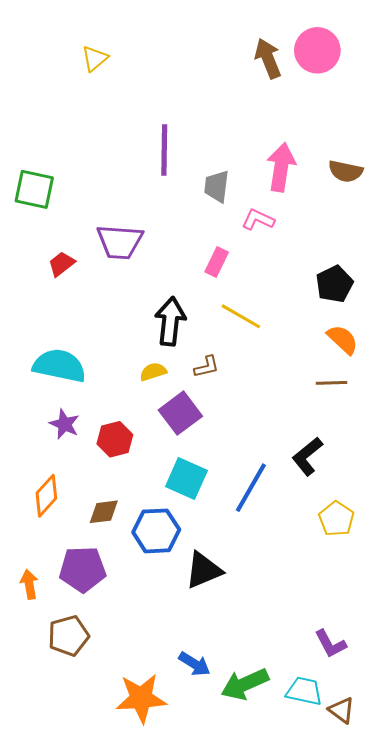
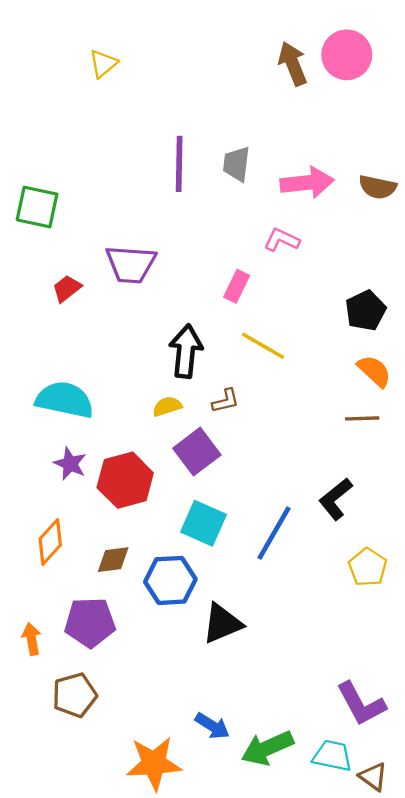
pink arrow: (281, 167) -> (307, 183), turned 75
gray trapezoid: (217, 186) -> (237, 164), moved
red hexagon: (115, 439) -> (125, 480), size x1.4
purple L-shape: (330, 644) -> (361, 704), size x1.4

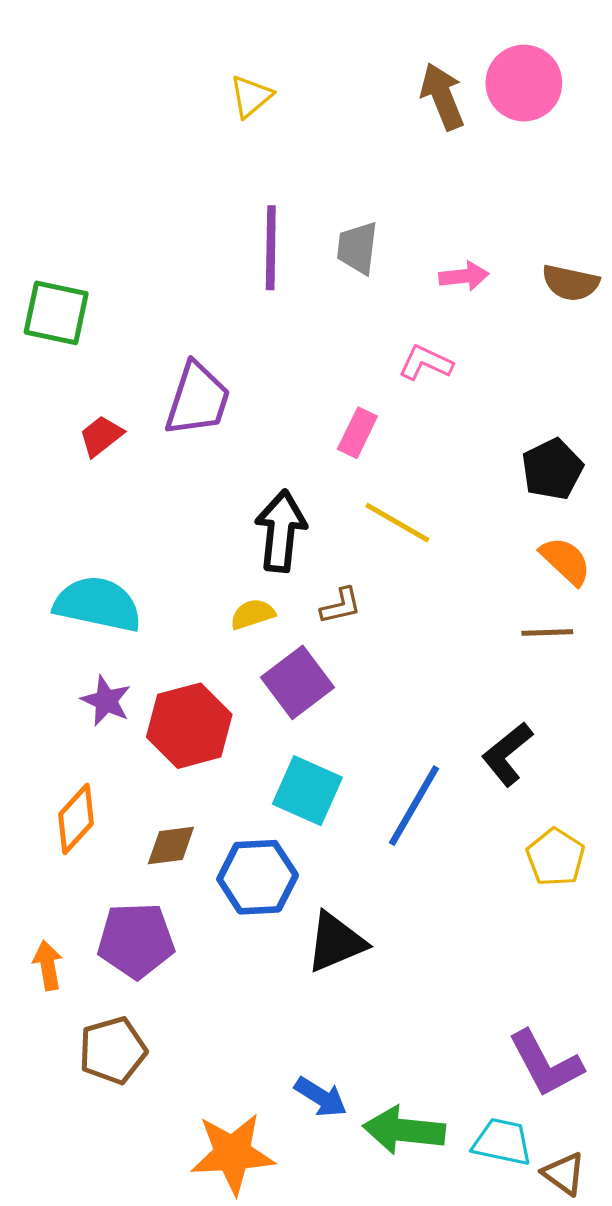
yellow triangle: (103, 64) -> (251, 96), moved
pink arrow: (307, 183) -> (464, 276), size x0.6
purple trapezoid: (131, 264) -> (198, 399), turned -76
green arrow: (267, 748) -> (404, 1130), turned 30

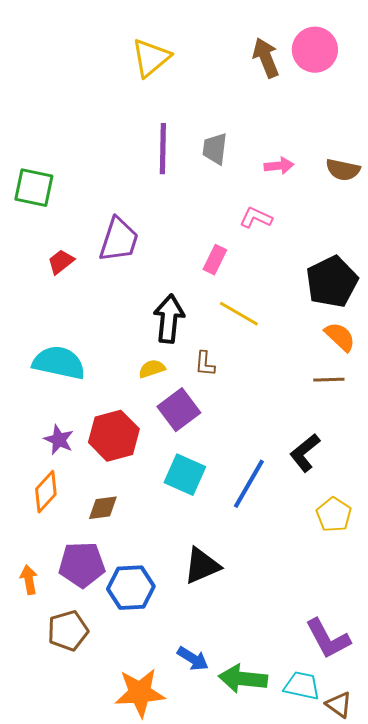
yellow triangle: (251, 96) -> (151, 58), size x1.5
black pentagon: (552, 469) -> (332, 282), size x1.4
brown L-shape: (341, 606) -> (205, 364), turned 108
purple star: (106, 701) -> (59, 440), moved
blue hexagon: (258, 877) -> (131, 588), moved

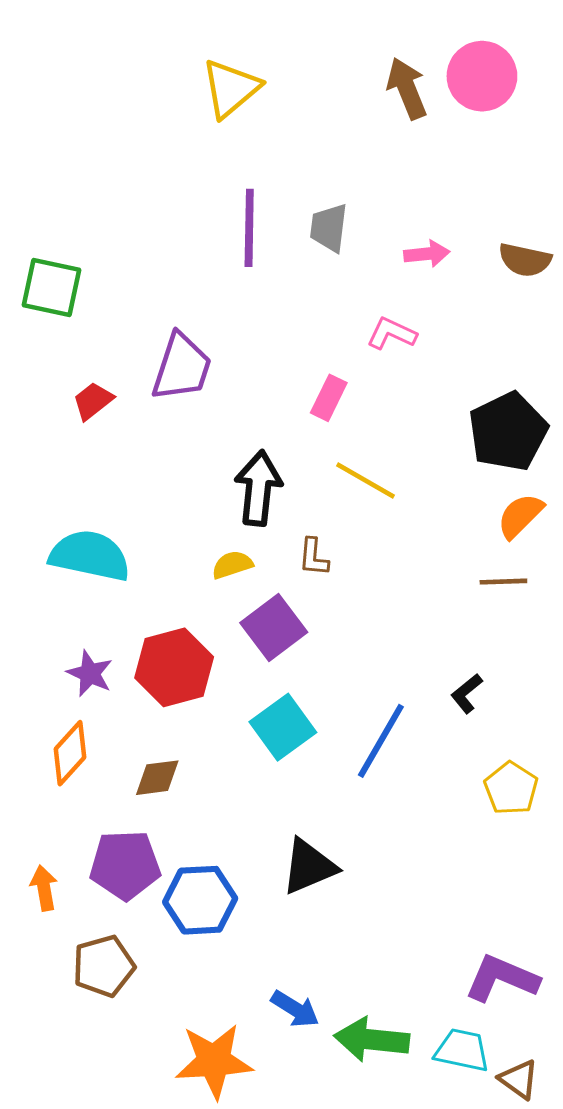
orange semicircle: (340, 337) -> (520, 516), turned -88
black L-shape: (305, 453) -> (467, 693), size x0.7
cyan square: (185, 475) -> (283, 727), turned 30
purple L-shape: (328, 639) -> (502, 978), turned 141

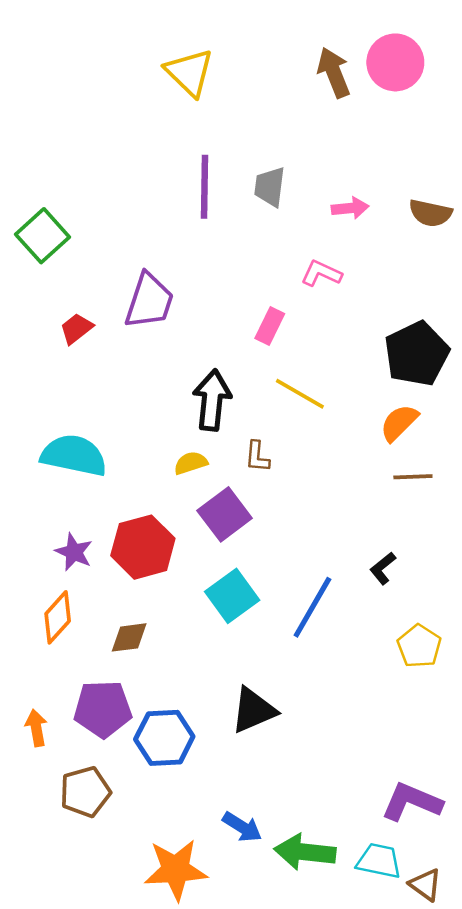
yellow triangle: (231, 88) -> (189, 72), turned -36
green square: (52, 288) -> (43, 236), turned 36
orange semicircle: (520, 516) -> (399, 423), moved

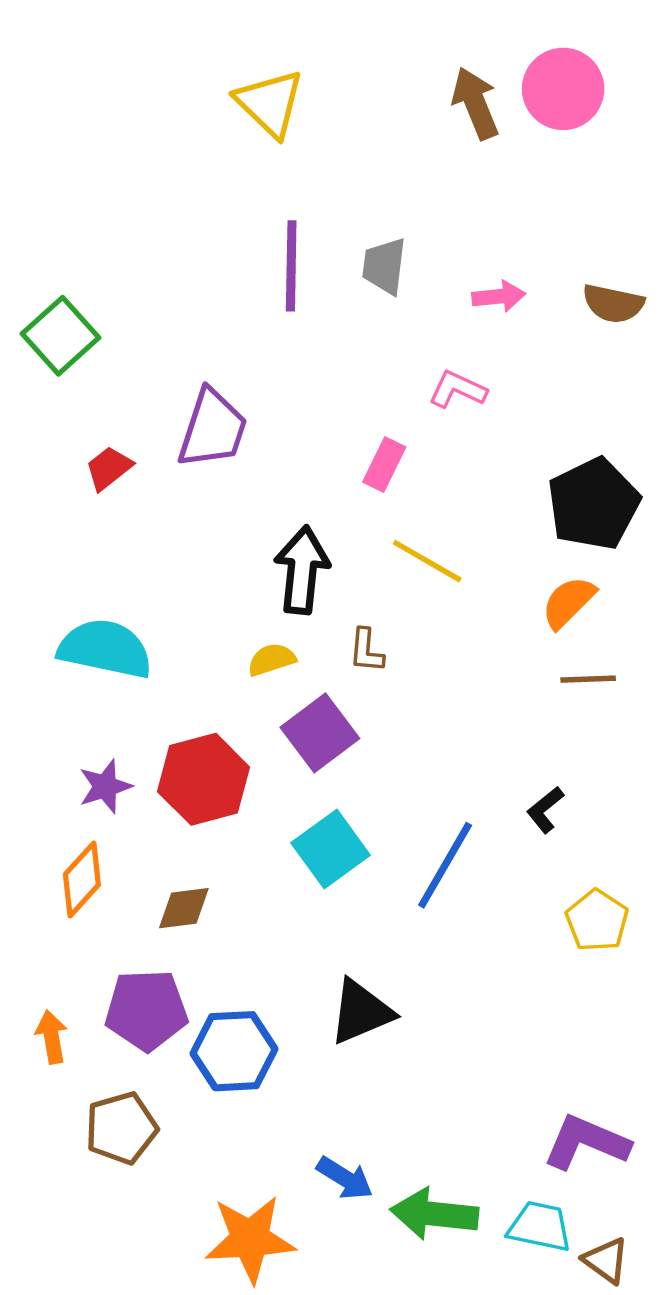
purple star: (74, 552) -> (105, 786), turned 30

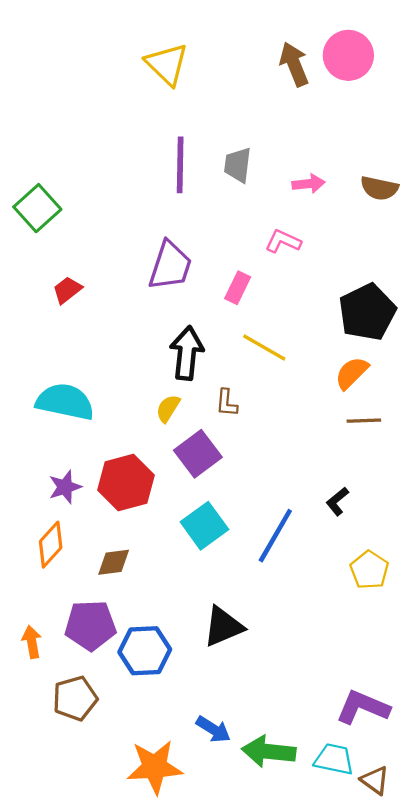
purple trapezoid: (213, 429) -> (170, 266), moved
yellow semicircle: (272, 659) -> (168, 408), turned -40

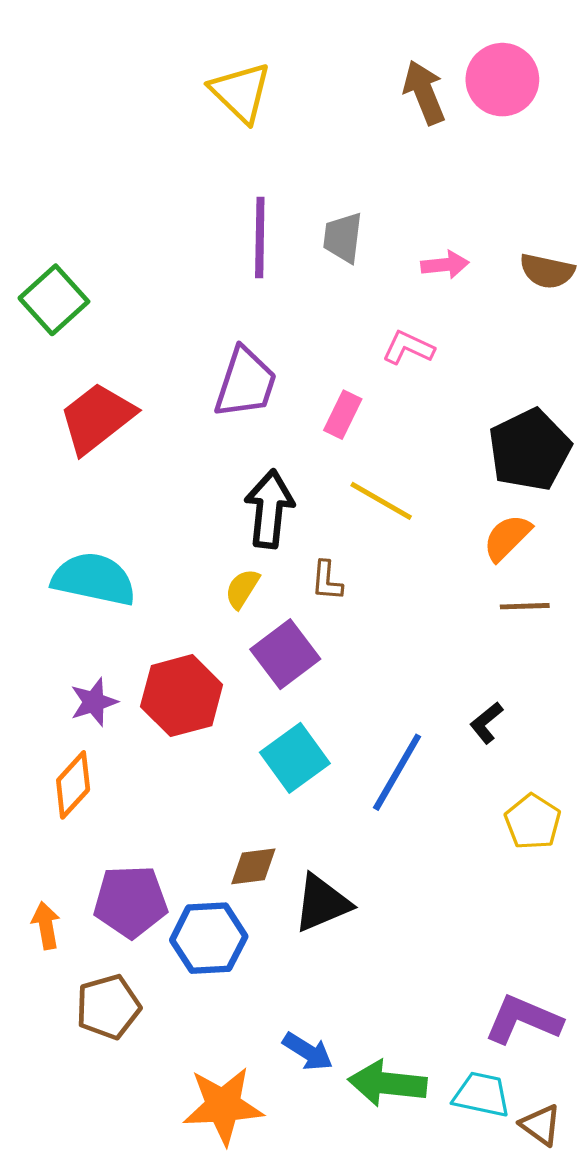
red trapezoid: (67, 290) -> (97, 418), size x1.8
brown diamond: (114, 562) -> (253, 866), moved

